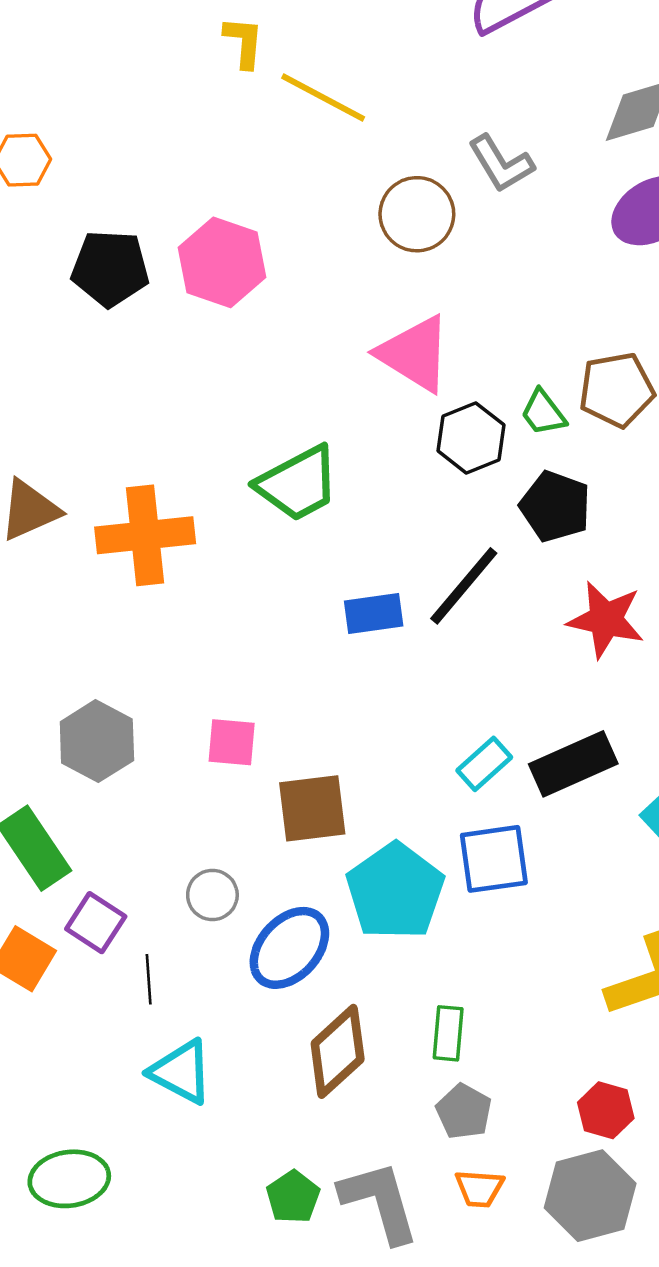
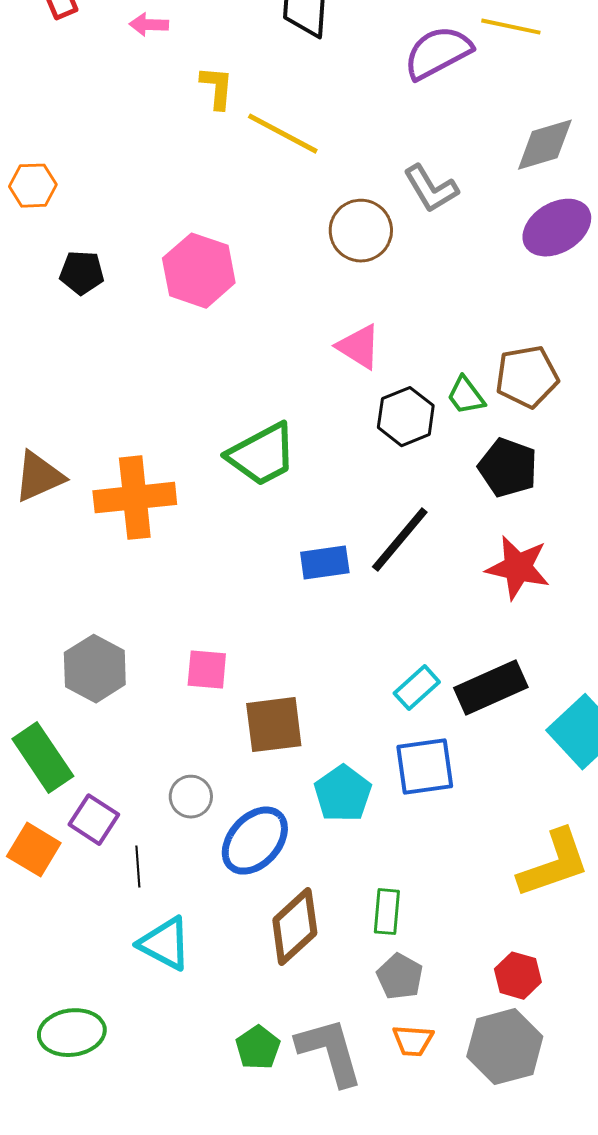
black pentagon: (110, 268) -> (82, 273), moved, size x0.7
pink triangle: (414, 354) -> (359, 347), size x0.7
black pentagon: (555, 506) -> (508, 468), moved
cyan pentagon: (395, 891) -> (343, 794), size x0.7

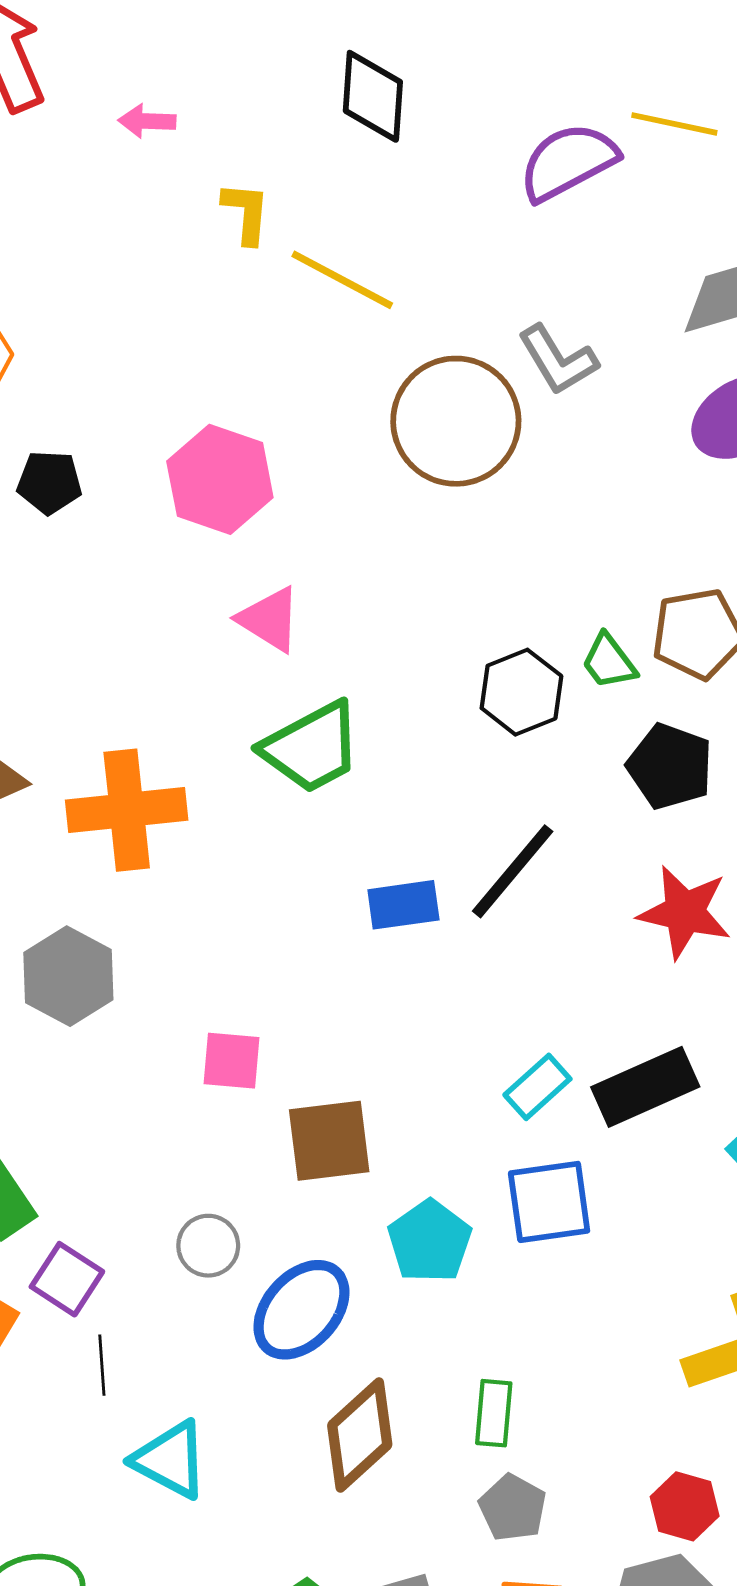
brown circle: (361, 231) -> (456, 421), size x1.4
pink triangle: (359, 347) -> (269, 619), moved
gray hexagon: (95, 669) -> (68, 976), moved
black line: (138, 867) -> (102, 1365), moved

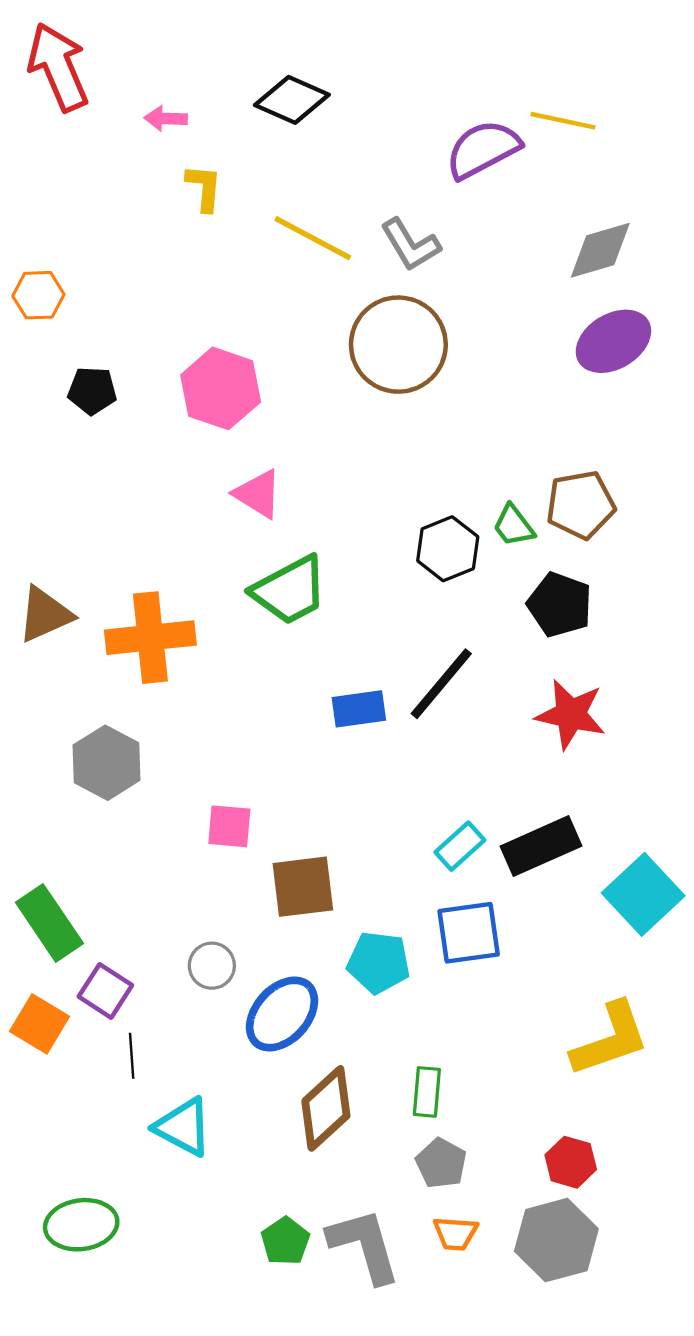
black diamond: (373, 96) -> (292, 100), moved, turned -70
yellow L-shape: (246, 213) -> (204, 188), moved
gray L-shape: (558, 360) -> (410, 245), moved
cyan pentagon: (430, 1241) -> (379, 962), turned -30

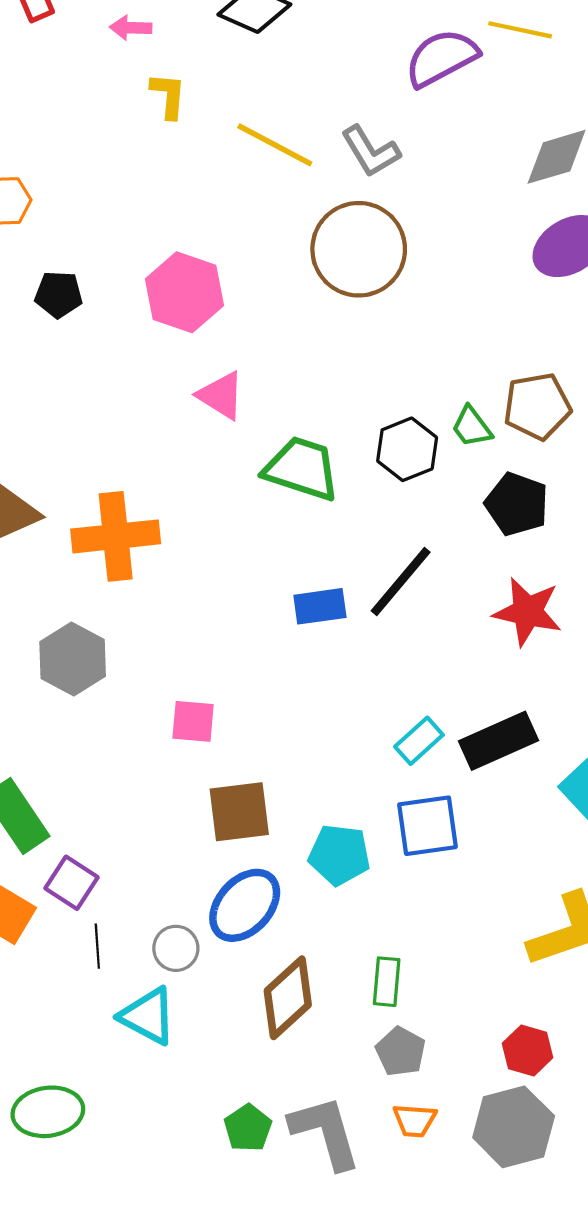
green trapezoid: (290, 590) -> (302, 469), moved, turned -134
brown square: (303, 887) -> (239, 812), moved
gray circle: (212, 966) -> (176, 948), moved

